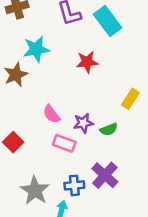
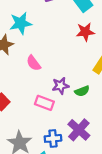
red star: (87, 62) -> (85, 32), moved
pink semicircle: (51, 114) -> (34, 63), moved

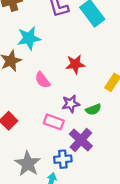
red star: (85, 32) -> (75, 64), moved
purple cross: (79, 130) -> (81, 140), moved

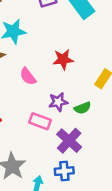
blue cross: (63, 159) -> (64, 171), moved

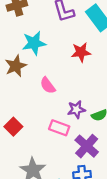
red star: (63, 59) -> (81, 52), moved

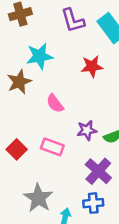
pink rectangle: (59, 128) -> (52, 147), moved

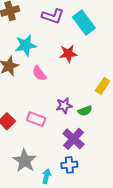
purple L-shape: (73, 20) -> (53, 16), turned -55
pink semicircle: (55, 103) -> (39, 73), moved

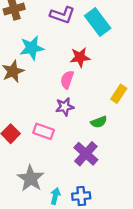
pink semicircle: (39, 73) -> (67, 80), moved, turned 56
purple star: (64, 106) -> (65, 107), moved
blue cross: (69, 165) -> (81, 196), moved

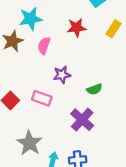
pink semicircle: (67, 80) -> (44, 46), moved
yellow rectangle: (119, 94) -> (114, 29), moved

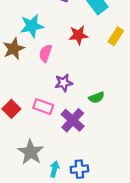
purple cross: (82, 120) -> (73, 120), moved

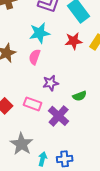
cyan star: (32, 26) -> (40, 33), moved
red star: (78, 35) -> (74, 41), moved

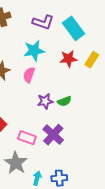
green semicircle: (80, 96) -> (64, 101), moved
pink rectangle: (33, 104) -> (27, 138), moved

